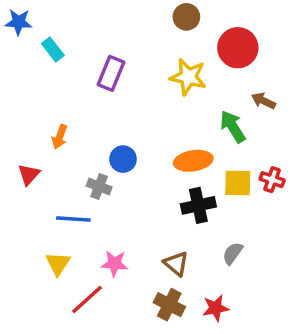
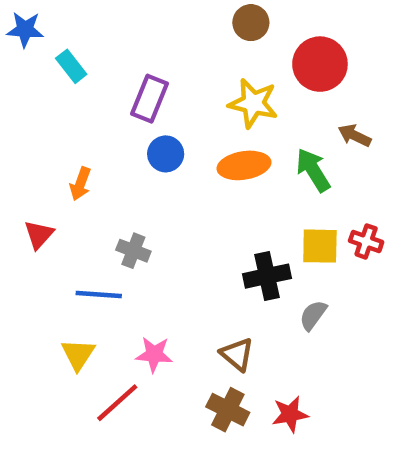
blue circle: (123, 159) -> (166, 154), moved
orange ellipse: (193, 161) -> (244, 165), moved
gray semicircle: (233, 253) -> (313, 315), moved

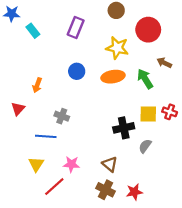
purple rectangle: (149, 99) -> (76, 28), moved

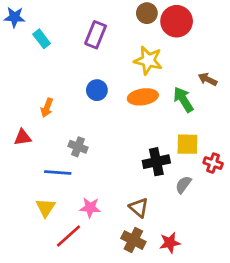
red circle: (148, 30) -> (177, 21), moved
red triangle: (18, 109) -> (23, 137), turned 40
red cross: (170, 112) -> (213, 163), moved

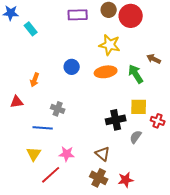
purple rectangle: (96, 35) -> (78, 15), moved, turned 66

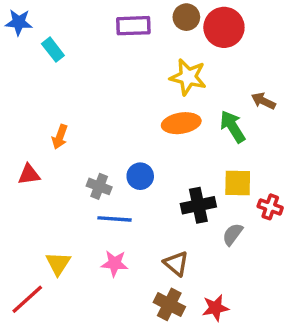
blue circle: (72, 67) -> (140, 176), moved
blue line: (43, 128) -> (115, 219), moved
red line: (51, 175) -> (27, 299), moved

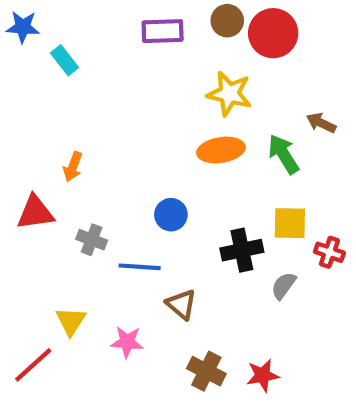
red triangle: (29, 174) -> (35, 213), size x1.4
gray cross: (99, 186) -> (92, 240), moved
pink star: (115, 263) -> (127, 342), moved
brown triangle: (176, 263) -> (181, 304), moved

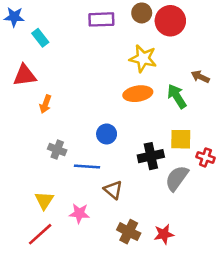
red triangle: (35, 213) -> (25, 75), moved
gray semicircle: (284, 286) -> (177, 178), size x1.5
red line: (33, 365) -> (40, 234), moved

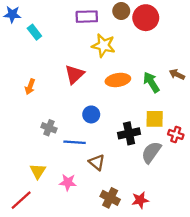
yellow star: (143, 59) -> (103, 45), moved
red triangle: (25, 75) -> (75, 74), moved, turned -35
brown arrow: (200, 77) -> (177, 74), moved
orange arrow: (45, 104) -> (30, 87), moved
red line: (40, 234) -> (21, 200), moved

